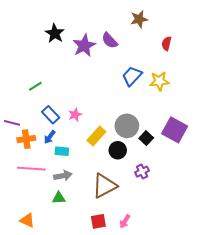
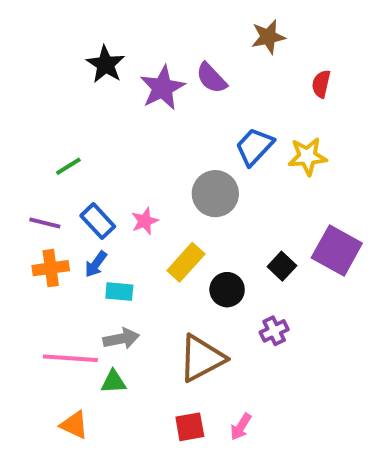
purple line: (12, 123) -> (45, 223), moved
gray circle: (127, 126) -> (215, 194), moved
pink line: (31, 169) -> (70, 358), moved
orange triangle: (27, 220) -> (74, 425), moved

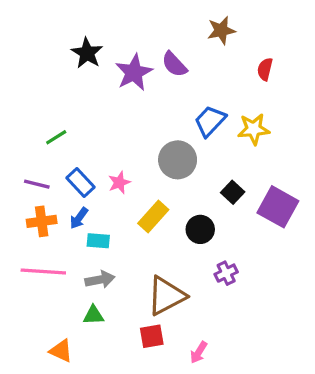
black square: (282, 266) -> (233, 192), moved
black circle: (227, 290) -> (200, 229), moved
pink line: (70, 358) -> (43, 271), moved
red square: (190, 427) -> (152, 336), moved

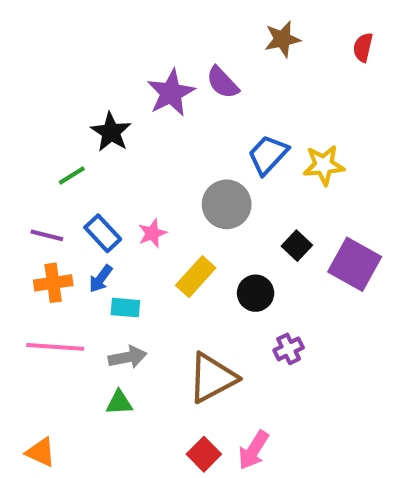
black star: (87, 53) -> (111, 132), moved
red semicircle: (265, 69) -> (363, 47), moved
red square: (152, 336) -> (204, 454), moved, turned -35
orange triangle: (61, 351) -> (41, 452), moved
pink arrow: (199, 352) -> (253, 450), size x1.4

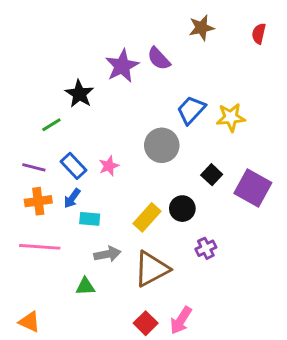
yellow rectangle: (196, 277) -> (147, 217), moved
gray arrow: (127, 357) -> (107, 254), moved

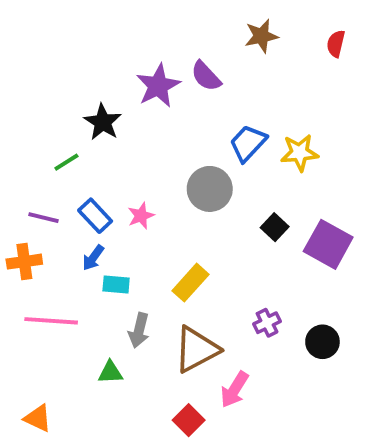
orange cross: (38, 201) -> (24, 262), moved
black circle: (182, 209) -> (322, 342), moved
gray arrow: (107, 254) -> (139, 330), turned 115
pink arrow: (181, 320) -> (235, 390), moved

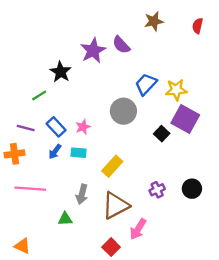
purple square: (328, 244) -> (185, 119), moved
cyan rectangle: (116, 284) -> (79, 153), moved
black circle: (322, 342) -> (192, 189), moved

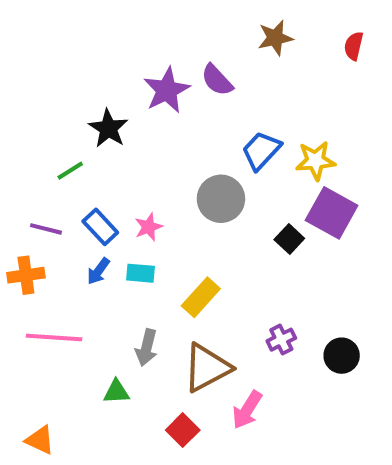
black circle: (192, 189) -> (342, 356), moved
red square: (111, 247) -> (183, 430), moved

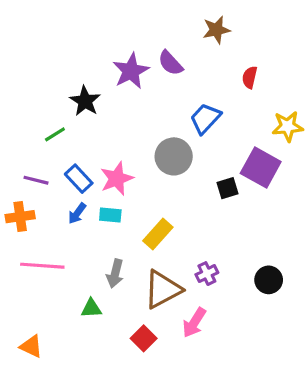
red semicircle: (354, 46) -> (250, 77), moved
yellow star: (315, 161) -> (288, 126), moved
pink star: (149, 227) -> (117, 179), size x1.5
black square: (289, 239) -> (227, 188), turned 30
purple cross: (281, 340) -> (207, 274), moved

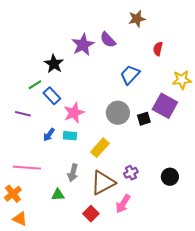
gray circle: (174, 156) -> (118, 113), moved
blue rectangle: (79, 179) -> (52, 96), moved
orange cross: (20, 217) -> (13, 194), moved, turned -30

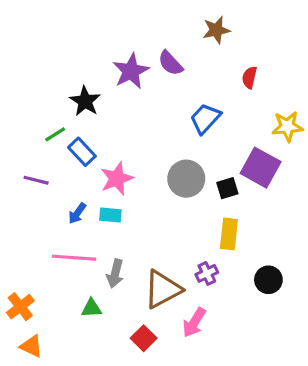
yellow rectangle: (100, 148) -> (229, 234), moved, turned -36
pink line: (27, 168) -> (74, 258), moved

